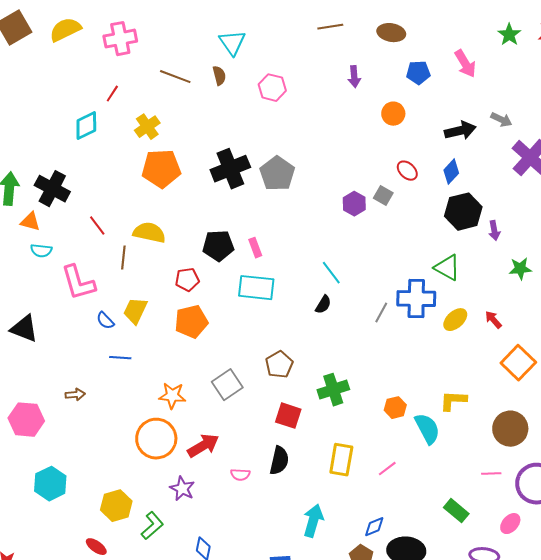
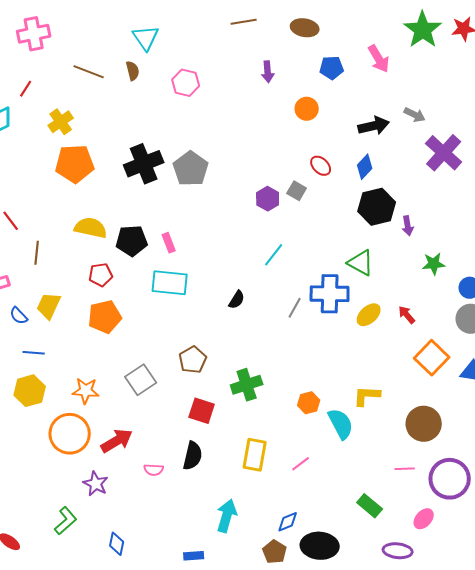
green star: (509, 35) -> (423, 30), size x1.6
yellow semicircle: (149, 233) -> (91, 228), moved
cyan line: (331, 273) -> (274, 255), moved, turned 75
yellow hexagon: (116, 506) -> (30, 391), moved

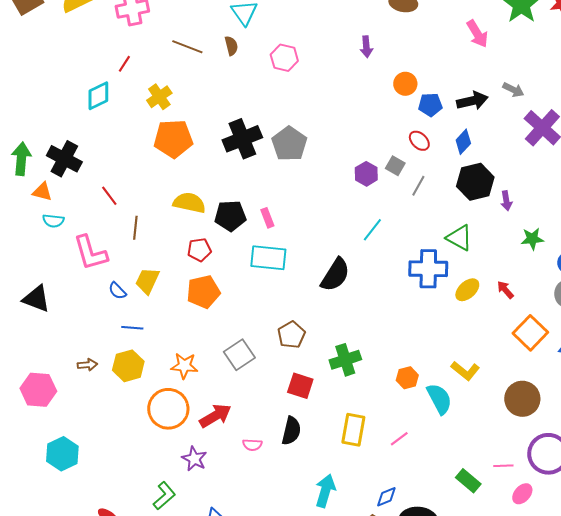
blue pentagon: (332, 68) -> (430, 105), moved
black semicircle: (237, 300) -> (335, 275), size x1.8
gray line: (295, 308) -> (418, 186), moved
yellow L-shape: (367, 396) -> (465, 371), turned -144
pink line: (405, 469) -> (503, 466), moved

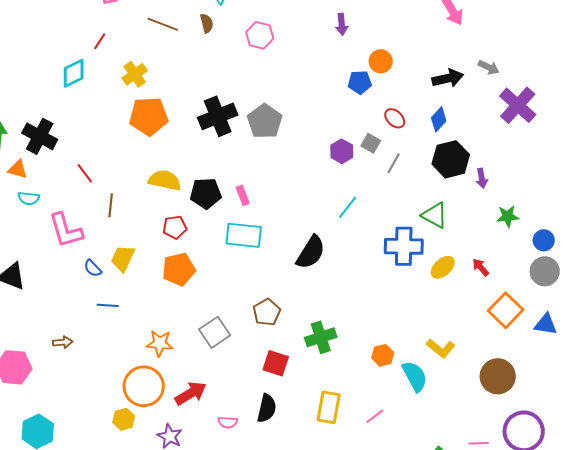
blue pentagon: (430, 105) -> (360, 82), moved
yellow hexagon: (128, 366) -> (124, 419), moved, size x0.7

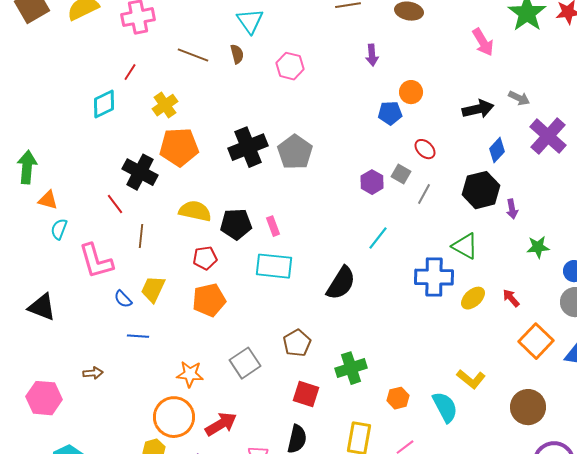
blue diamond: (439, 119) -> (497, 150), moved
black cross: (40, 136) -> (140, 172), moved
cyan semicircle: (29, 198) -> (59, 229), turned 105
orange hexagon: (383, 355) -> (398, 398), moved

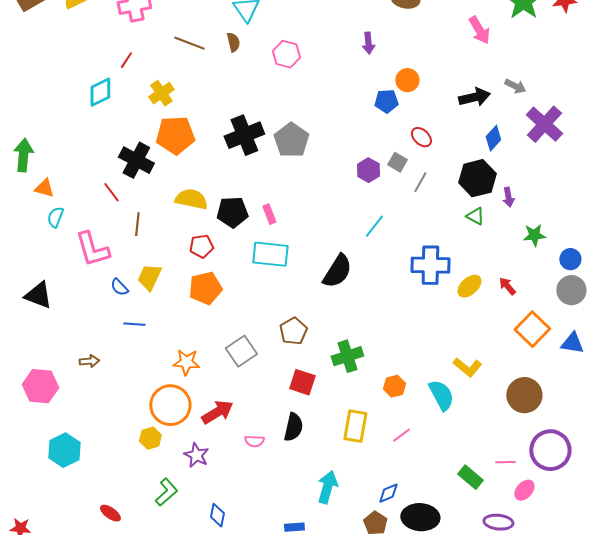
green triangle: (465, 246) -> (475, 216), moved, size x0.7

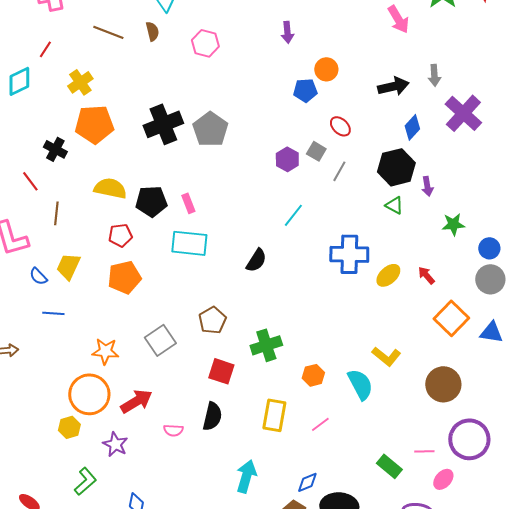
gray arrow: (515, 86) -> (434, 75), turned 60
black cross: (136, 160) -> (55, 149), size x0.7
black semicircle: (337, 271) -> (256, 260), size x0.7

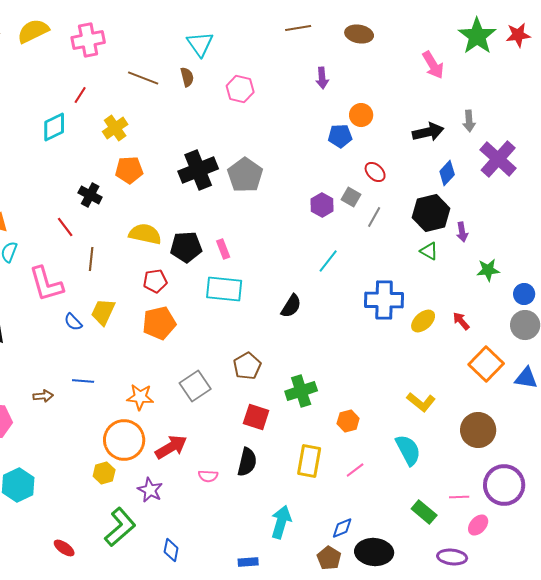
orange pentagon: (94, 124) -> (129, 170), size x0.7
blue line: (53, 313) -> (83, 381), moved
cyan semicircle: (360, 384) -> (408, 450), moved
green L-shape: (85, 481) -> (120, 527), size x1.4

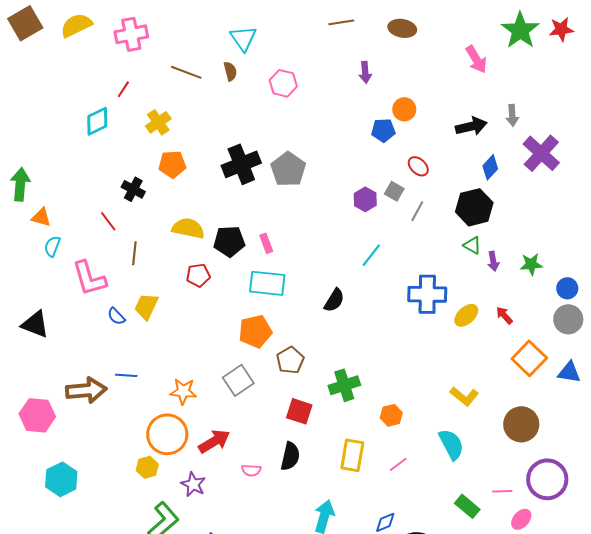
purple arrow: (462, 232) -> (493, 261), moved
orange pentagon: (159, 323) -> (255, 331), moved
brown arrow: (43, 396) -> (86, 390), size x2.0

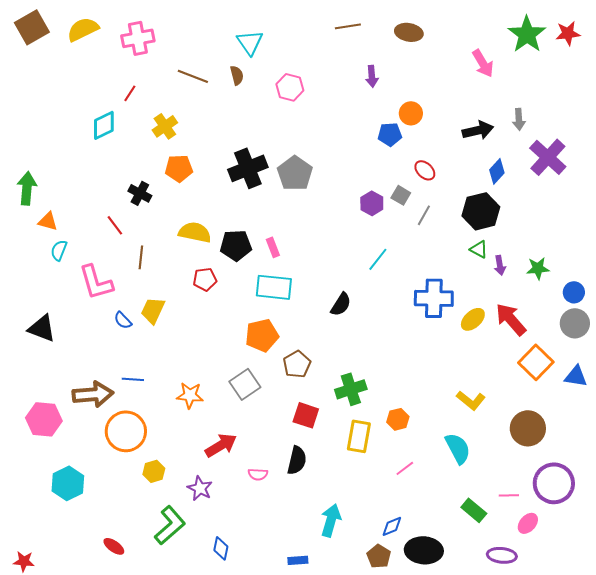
red arrow: (504, 315) -> (511, 319), size x1.8
orange circle: (167, 434) -> (126, 431), moved
yellow rectangle: (352, 455) -> (359, 436), moved

